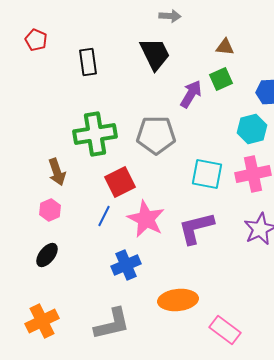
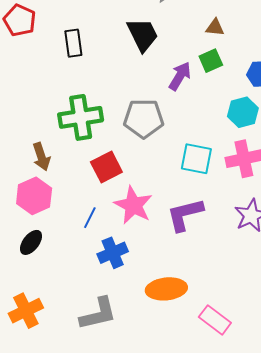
red pentagon: (36, 40) -> (20, 20), size x1.4
pink hexagon: (50, 210) -> (34, 196), size x1.6
blue line: (104, 216) -> (90, 218), moved

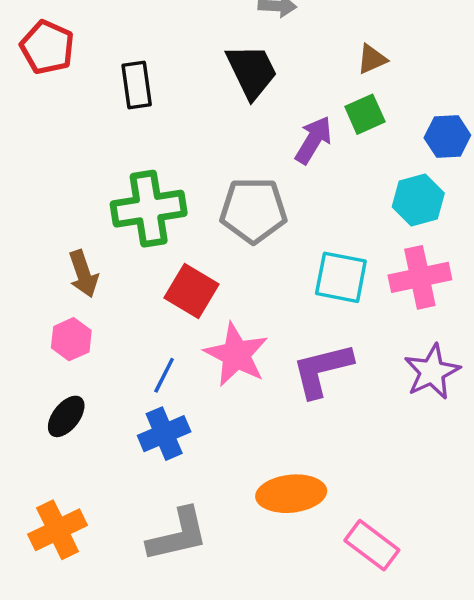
brown triangle: (215, 28) -> (372, 59), turned -30
red square: (106, 167) -> (192, 291), turned -32
pink hexagon: (34, 196) -> (71, 339), size x0.7
blue cross: (113, 253) -> (164, 434), moved

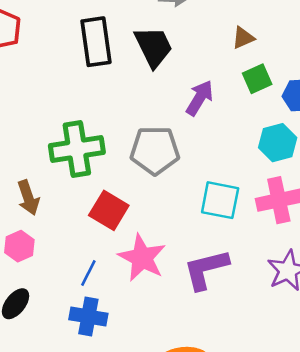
black rectangle: (137, 85) -> (96, 42), moved, size x1.4
green square: (365, 114) -> (257, 79), moved
blue cross: (164, 434) -> (88, 317), turned 33

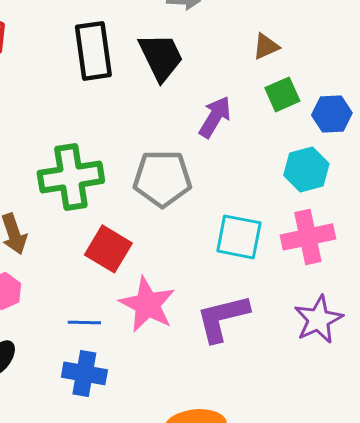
blue line: (88, 273) -> (84, 322), turned 64

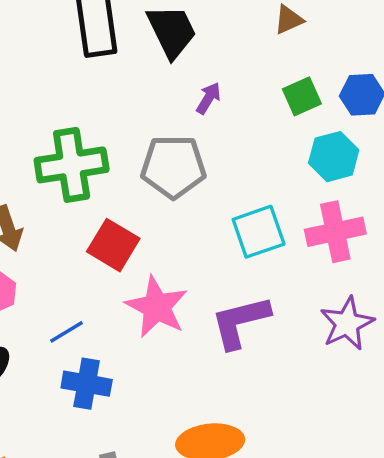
green square: (282, 94) -> (302, 96), moved
purple arrow: (215, 117) -> (208, 98), moved, size x0.7
cyan square: (239, 237) -> (259, 232), turned -30
blue line: (84, 322) -> (67, 332), moved, turned -32

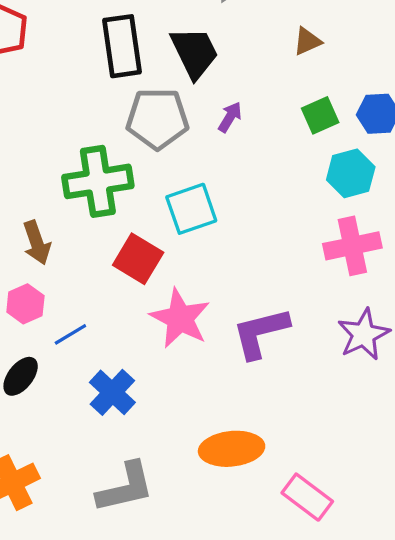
gray pentagon: (173, 167) -> (157, 119), moved
cyan square: (259, 232) -> (191, 209), moved
blue line: (67, 332) -> (70, 334), moved
blue cross: (87, 384) -> (112, 392), turned 33

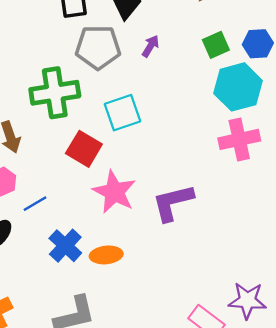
cyan hexagon: (351, 173) -> (238, 87), size x1.4
purple star: (364, 334) -> (247, 300), moved, turned 30
orange ellipse: (232, 449) -> (106, 255), moved, size x0.7

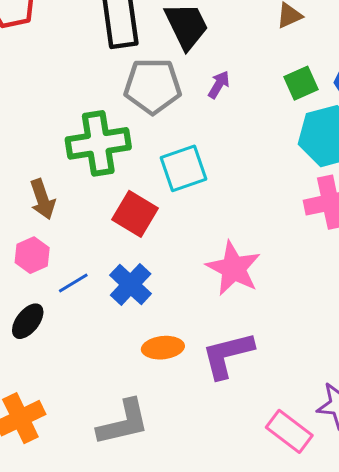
pink star: (114, 192) -> (233, 268), moved
purple L-shape: (173, 202) -> (228, 355), moved
blue cross: (65, 246) -> (131, 284), moved

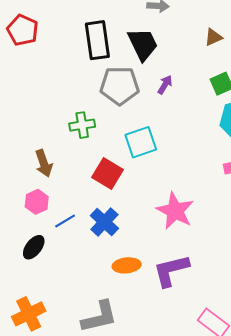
green cross: (98, 143) -> (82, 125), size x0.6

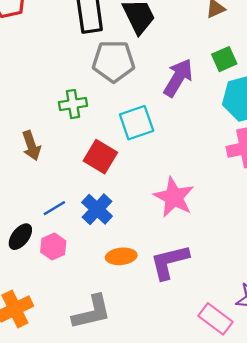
purple arrow: (165, 85) -> (178, 78), moved, size x1.8
pink hexagon: (37, 202) -> (53, 246), moved

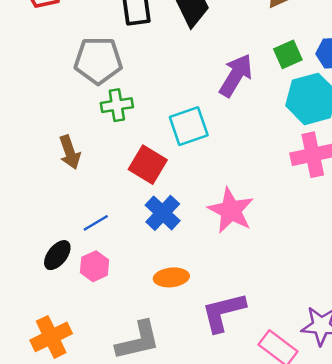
gray pentagon: (114, 61) -> (98, 60), moved
blue cross: (97, 209) -> (163, 213), moved
purple L-shape: (169, 262) -> (223, 312), moved

